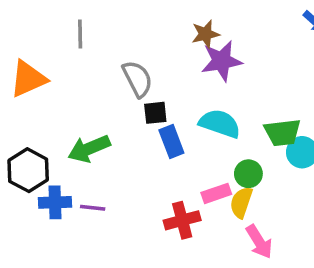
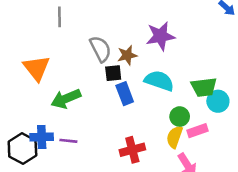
brown star: (205, 34) -> (127, 55), moved
orange triangle: (28, 79) -> (37, 68), moved, turned -44
black hexagon: (28, 170) -> (22, 149), moved
pink rectangle: (216, 193) -> (198, 131), moved

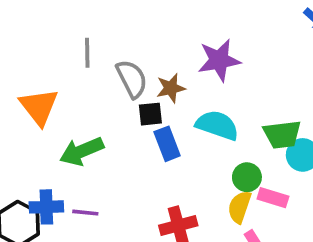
gray line: (60, 17) -> (87, 53), moved
pink rectangle: (198, 131) -> (273, 198), turned 36

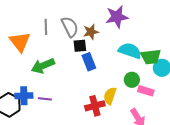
gray line: (87, 53) -> (46, 27), moved
cyan semicircle: (217, 125) -> (130, 51), moved
yellow semicircle: (240, 207) -> (110, 96), moved

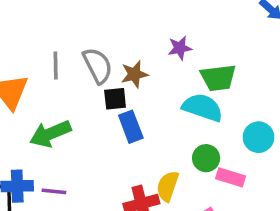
purple star: (117, 17) -> (180, 48), size x0.6
green trapezoid: (151, 57) -> (218, 78), moved

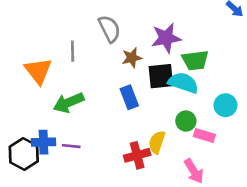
purple star: (180, 48) -> (166, 38), size x1.6
gray semicircle: (98, 65) -> (109, 29), moved
black square: (115, 99) -> (161, 76), moved, size x1.5

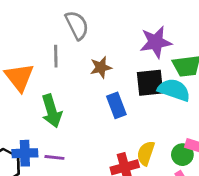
gray semicircle: (109, 29) -> (77, 25), moved
brown star: (132, 58) -> (101, 67), moved
green arrow: (69, 103) -> (52, 111), turned -84
green circle: (186, 121) -> (182, 155), moved

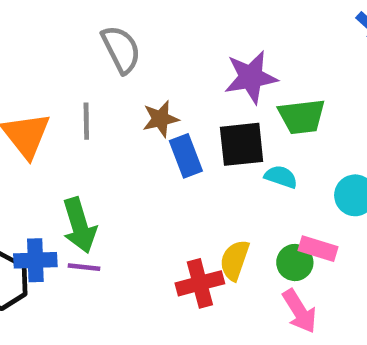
gray line: (56, 56) -> (86, 121), moved
cyan semicircle: (174, 90) -> (281, 177), moved, size x0.6
blue rectangle: (116, 105) -> (186, 156), moved
green arrow: (52, 111) -> (79, 225), moved

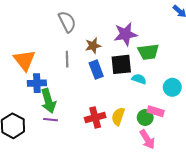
brown star: (160, 119) -> (93, 46), moved
gray line: (86, 121) -> (67, 59), moved
blue cross: (35, 260) -> (37, 83), moved
red cross: (200, 283) -> (95, 118), moved

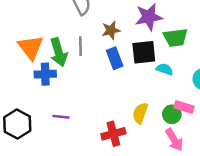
green arrow: (48, 101) -> (59, 52), moved
red cross: (95, 118) -> (113, 134), moved

